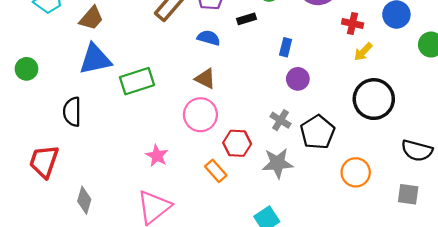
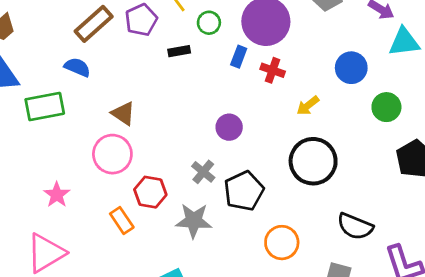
red cross: (353, 24) -> (273, 70), moved
blue semicircle: (209, 38) -> (77, 67), moved
blue rectangle: (286, 47) -> (239, 57), moved

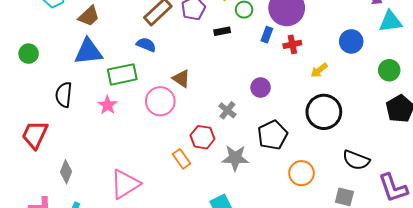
red cross: (273, 70) -> (292, 44), turned -30
green circle: (386, 107) -> (389, 70), moved
pink circle: (112, 154) -> (160, 101), moved
gray cross: (203, 172) -> (227, 110), moved
pink star: (57, 195) -> (108, 105), moved

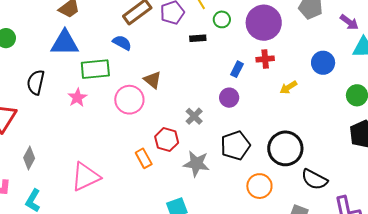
blue rectangle: (267, 35) -> (237, 69), moved
black circle: (324, 112) -> (285, 148), moved

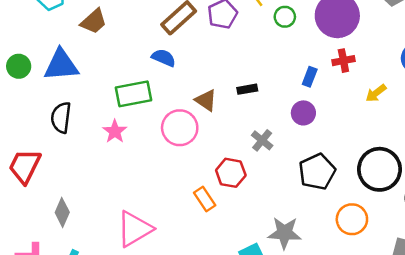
black rectangle: (198, 38) -> (247, 89), moved
blue triangle: (65, 43) -> (61, 65), moved
gray star: (196, 164) -> (284, 233), moved

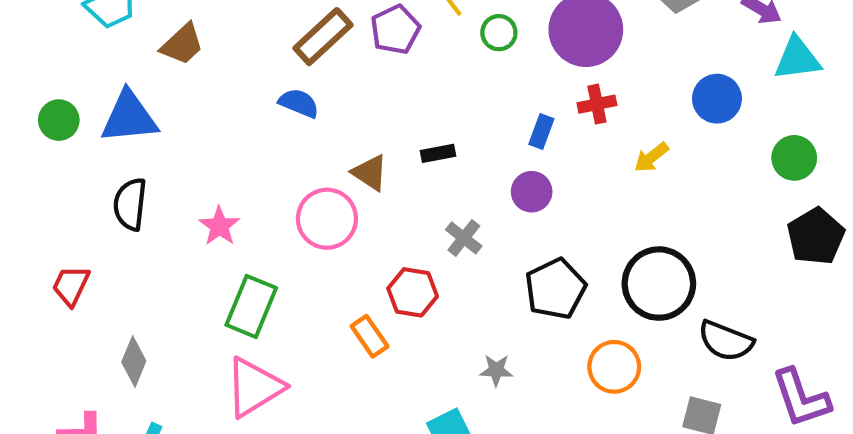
green rectangle: (134, 94) -> (251, 306), moved, turned -56
red trapezoid: (25, 166) -> (71, 286), size x0.7
gray star: (284, 233) -> (496, 370), moved, size x0.6

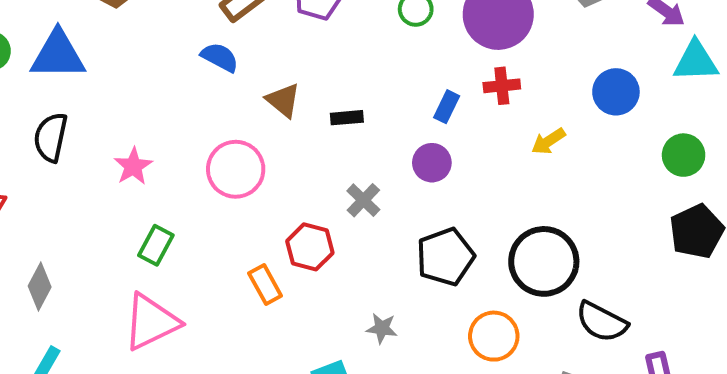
brown triangle: (370, 173) -> (283, 100), moved
green rectangle: (251, 306) -> (156, 245), size x0.7

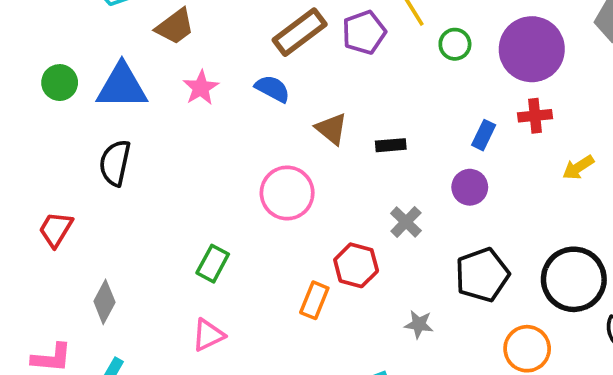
pink star: (133, 166) -> (201, 88), moved
orange rectangle: (265, 284) -> (314, 300), turned 51
pink triangle: (151, 322) -> (208, 335), size x0.6
gray star: (382, 328) -> (419, 324), moved

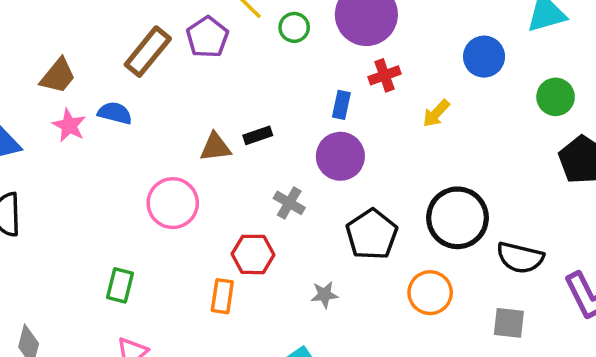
brown trapezoid: (175, 27) -> (58, 76), moved
blue semicircle: (272, 89) -> (115, 113), moved
brown triangle: (331, 129) -> (215, 147), moved, turned -32
purple circle: (470, 187) -> (340, 156), size x1.4

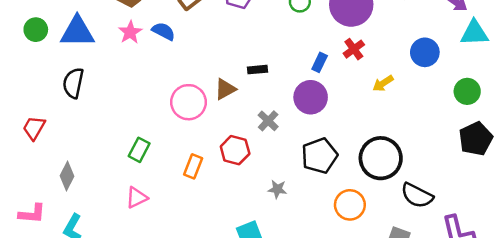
red cross: (384, 75) -> (354, 49), turned -30
brown triangle: (215, 147) -> (225, 89), moved, turned -35
orange rectangle: (222, 296) -> (193, 166), moved

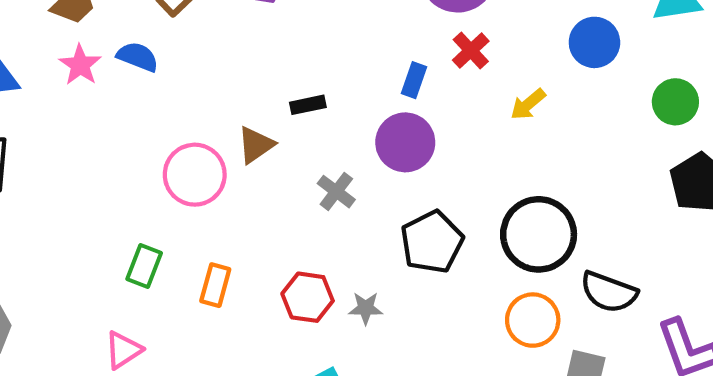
green rectangle: (139, 150) -> (144, 266), moved
red hexagon: (235, 150) -> (308, 297), moved
orange circle: (350, 205) -> (533, 320), moved

